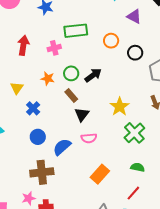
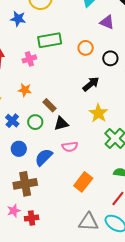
green circle: (71, 73) -> (35, 122), moved
black arrow: (93, 75) -> (91, 84), moved
black triangle: (82, 114) -> (61, 123), turned 42

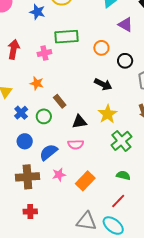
black arrow: (91, 84) -> (103, 84), turned 60
black triangle: (61, 123) -> (79, 122), moved
pink star: (14, 211) -> (59, 175), moved

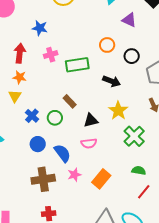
blue star: (37, 12) -> (40, 28), moved
green rectangle: (67, 37) -> (77, 65), moved
orange star: (37, 83) -> (20, 77), moved
blue semicircle: (49, 152) -> (62, 153), turned 96
red line: (118, 201) -> (144, 192), moved

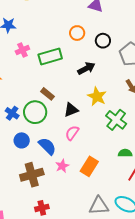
black arrow: (112, 81) -> (86, 68), turned -42
green circle: (55, 118) -> (35, 112), size x1.5
pink semicircle: (89, 143) -> (72, 133), turned 140

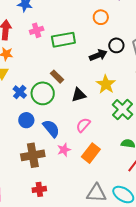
orange circle: (77, 33) -> (101, 17), moved
black circle: (103, 41) -> (116, 45), moved
pink semicircle: (72, 133) -> (83, 125), moved

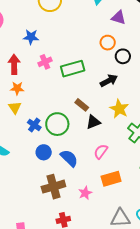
black circle: (116, 45) -> (123, 56), moved
brown rectangle: (57, 77) -> (82, 105), moved
pink star: (64, 150) -> (85, 193), moved
orange rectangle: (91, 153) -> (111, 179), turned 42

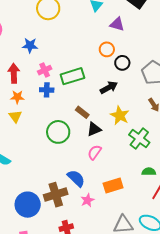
blue cross: (34, 125) -> (47, 90), moved, turned -32
blue circle: (44, 152) -> (28, 205), moved, size x1.6
pink semicircle: (101, 152) -> (94, 152), moved
blue semicircle: (69, 158) -> (76, 178), moved

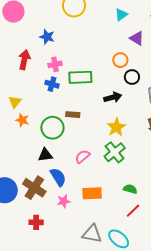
orange star: (17, 97) -> (22, 120), moved
brown rectangle: (82, 112) -> (73, 115), moved, turned -48
black triangle: (94, 129) -> (45, 155), moved
green cross: (139, 139) -> (115, 152), moved
brown cross: (56, 195) -> (34, 188), turned 35

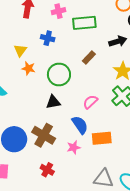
blue cross: (52, 84) -> (48, 38), moved
brown rectangle: (73, 115) -> (89, 57), moved, turned -48
blue semicircle: (58, 177) -> (80, 125), moved
red cross: (36, 222) -> (47, 170), turned 32

